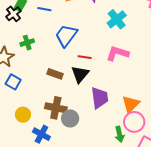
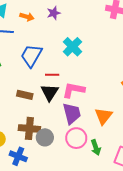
cyan cross: (117, 19) -> (72, 47), moved
pink L-shape: (118, 53) -> (74, 90), moved
pink circle: (134, 122) -> (76, 138), moved

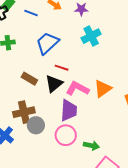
cyan cross: (72, 47) -> (91, 36), moved
orange triangle: (103, 116) -> (103, 89), moved
brown cross: (29, 128) -> (24, 112), turned -35
green arrow: (96, 147) -> (91, 145), moved, turned -77

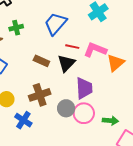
pink L-shape: (77, 88) -> (95, 50), moved
gray circle: (36, 125) -> (66, 108), moved

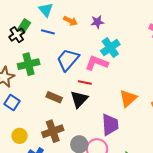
green cross: (16, 28) -> (29, 64), size x1.5
pink L-shape: (95, 50) -> (97, 63), moved
purple trapezoid: (84, 88) -> (110, 125), moved

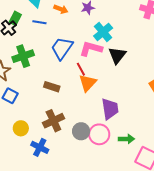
red line: (85, 83) -> (81, 69), turned 56
orange triangle: (128, 98) -> (88, 83), moved
black triangle: (79, 99) -> (117, 55), moved

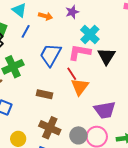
blue line: (39, 22) -> (26, 31), turned -64
purple trapezoid: (110, 109) -> (105, 110), turned 95
brown cross: (53, 121) -> (50, 128), turned -35

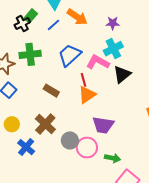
purple star: (72, 12) -> (113, 23), moved
orange arrow: (46, 16) -> (77, 17), size x1.5

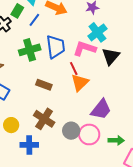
green rectangle: (31, 16) -> (17, 11), moved
green cross: (30, 54) -> (30, 50), moved
blue trapezoid: (70, 55) -> (56, 47), turned 135
purple trapezoid: (103, 125) -> (101, 109), turned -50
blue cross: (26, 147) -> (29, 145), turned -30

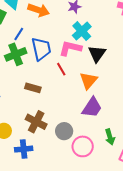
blue line: (34, 20) -> (19, 34), moved
orange triangle: (80, 83) -> (88, 81), moved
pink circle: (89, 134) -> (83, 146), moved
green arrow: (116, 140) -> (110, 137), turned 77

